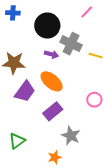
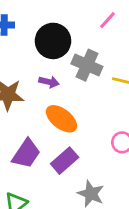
purple arrow: (51, 54) -> (49, 82), moved
purple trapezoid: (25, 91) -> (26, 154), moved

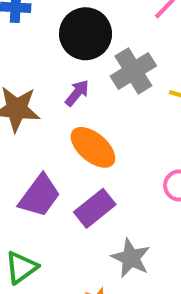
gray cross: (87, 65) -> (133, 71), turned 32
purple arrow: (49, 82) -> (77, 93), turned -66

